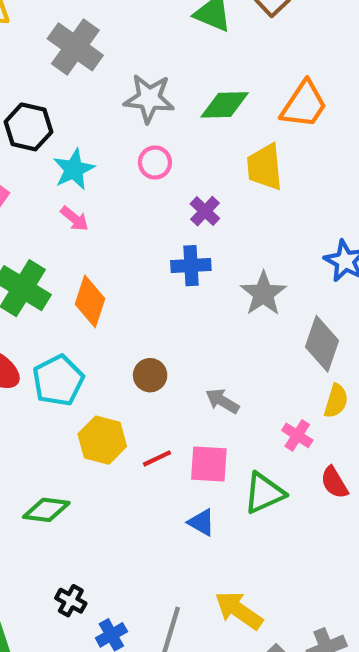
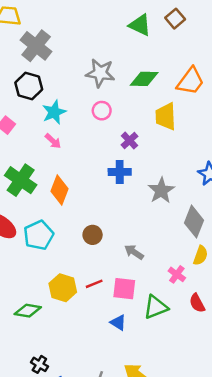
gray cross: (75, 47) -> (36, 46), moved
yellow hexagon: (102, 440) -> (63, 288), moved

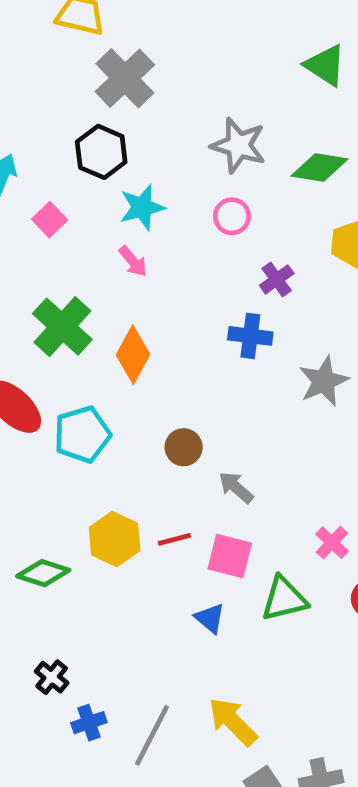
gray arrow: (134, 252) -> (236, 487), moved

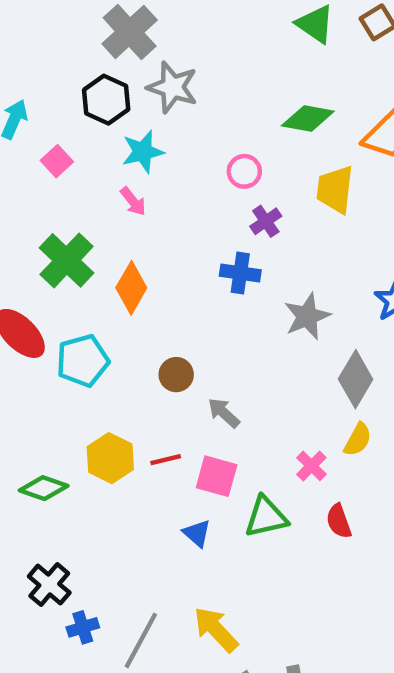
gray star: (239, 145) -> (172, 87), moved
pink circle: (232, 216) -> (244, 171), moved
black cross: (52, 677) -> (49, 585), size x1.4

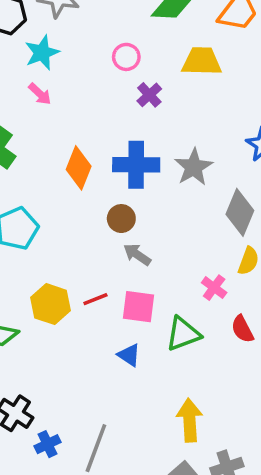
yellow trapezoid: (335, 189) -> (202, 61), turned 93
blue cross: (240, 273) -> (136, 165), moved, size x1.4
orange diamond: (131, 288) -> (79, 168), moved
brown circle: (176, 375) -> (121, 219), moved
yellow arrow: (216, 629) -> (190, 420), moved, turned 48

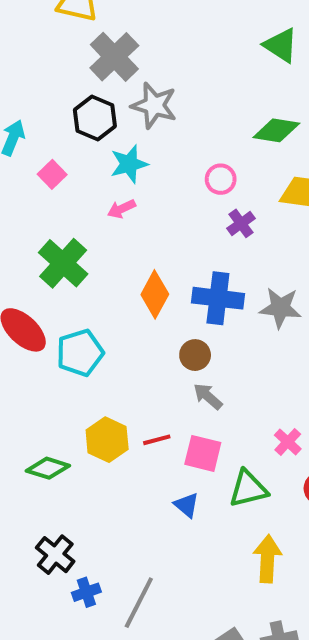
pink arrow: (40, 94) -> (122, 209), turned 105
gray star: (194, 167) -> (280, 308), turned 30
yellow arrow: (190, 420) -> (267, 559), moved

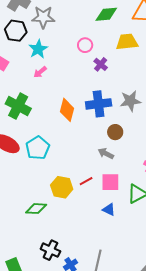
brown circle: (195, 355) -> (115, 132), moved

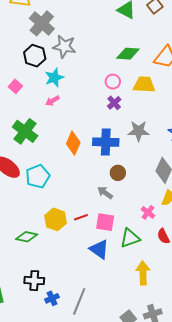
pink circle: (85, 45) -> (113, 82), moved
gray star: (130, 101) -> (139, 131), moved
blue triangle: (109, 209) -> (99, 249), size x1.5
black cross: (50, 250) -> (34, 281), turned -30

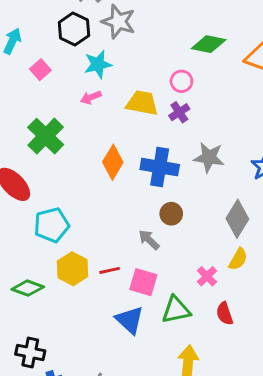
yellow trapezoid: (144, 85) -> (142, 103), moved
cyan pentagon: (38, 176) -> (52, 225), moved

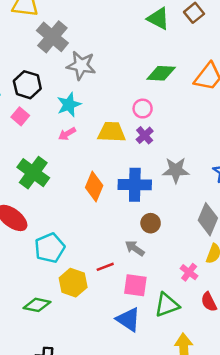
black hexagon: (74, 29) -> (27, 85), moved
red line: (110, 270) -> (105, 267), moved

